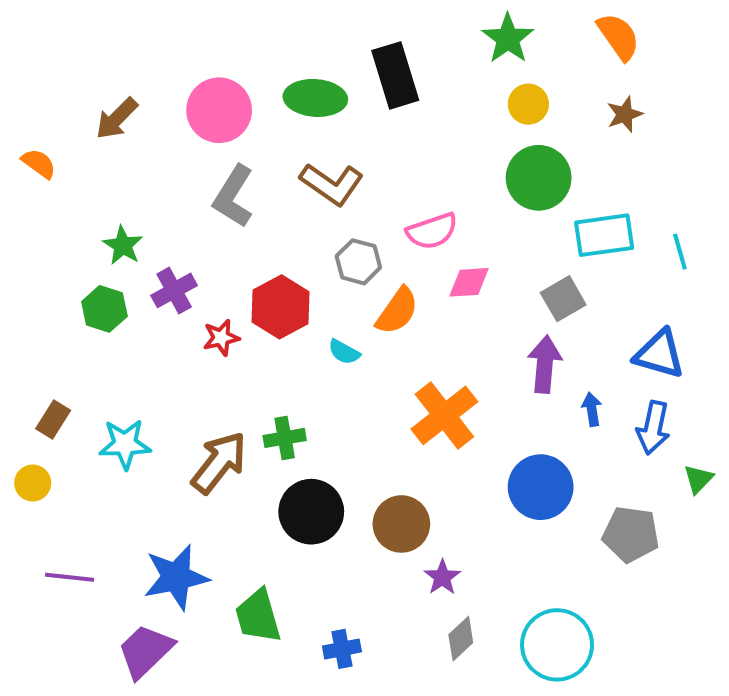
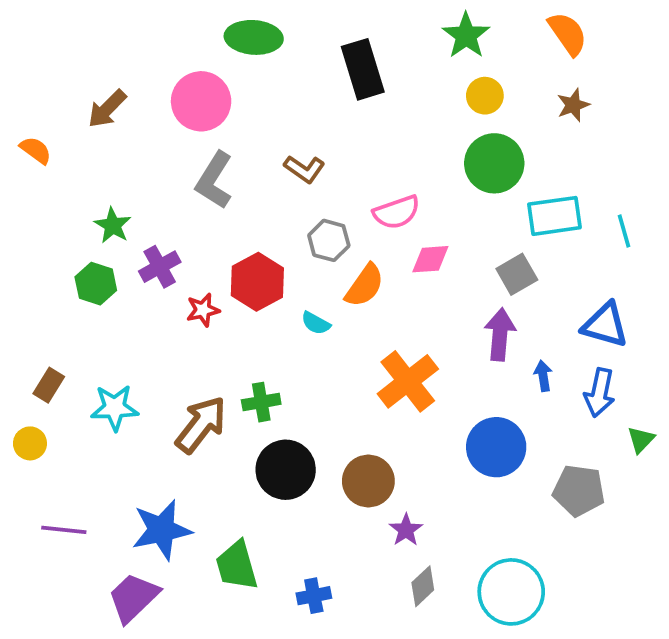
green ellipse: (315, 98) -> (254, 37), moved
brown L-shape: (332, 184) -> (304, 169), size x0.7

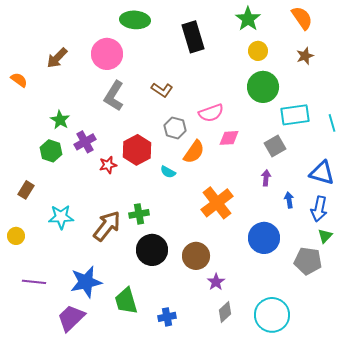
purple arrow: (500, 334) -> (266, 178), size x0.6
brown rectangle: (49, 385) -> (26, 190), moved
green triangle: (641, 440) -> (325, 236), moved

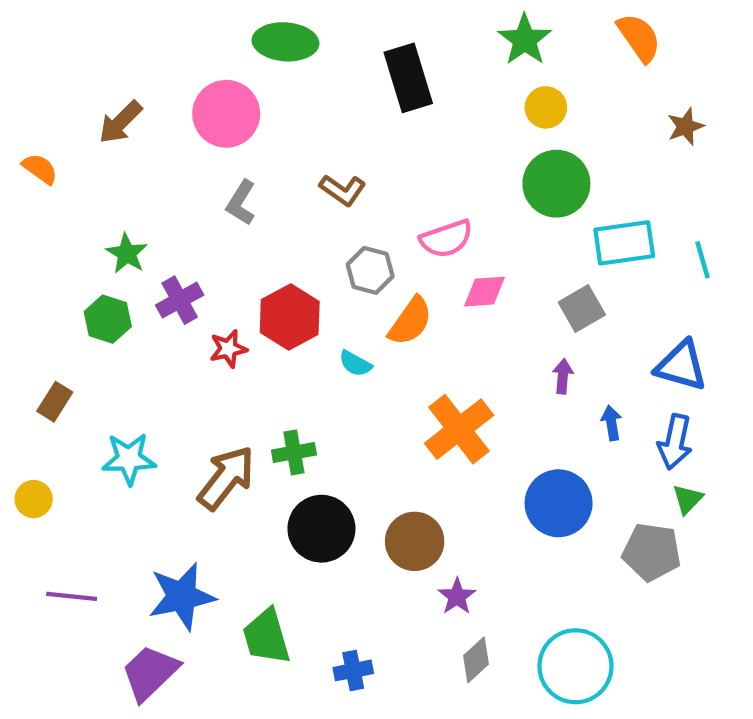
brown star: (305, 56) -> (686, 126), moved
gray L-shape: (114, 96) -> (241, 203), size x0.7

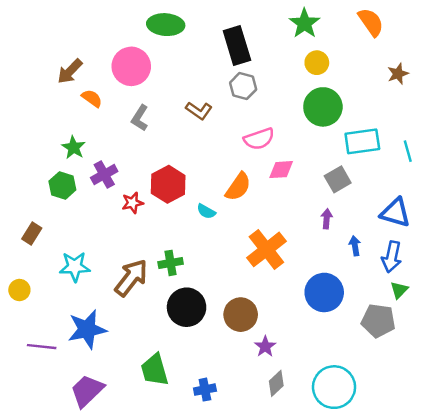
orange semicircle: (40, 169) -> (92, 98), moved
gray hexagon: (370, 270) -> (243, 86), moved
blue star: (182, 596) -> (87, 329), moved

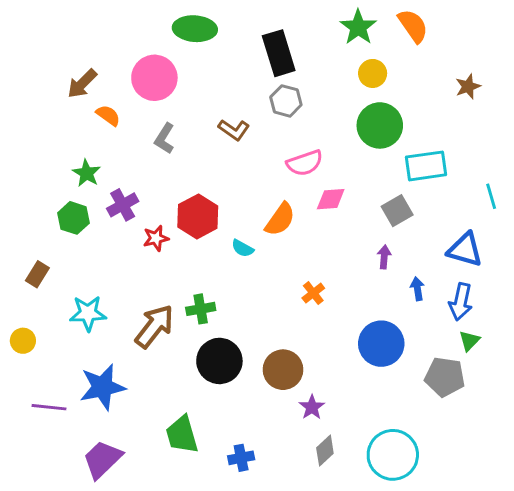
orange semicircle: (371, 22) -> (413, 26), moved
cyan line: (408, 151) -> (491, 196), moved
orange cross: (266, 249) -> (313, 293), size x0.5

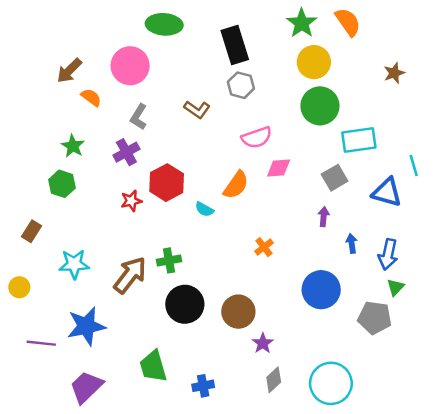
yellow circle: (373, 73) -> (314, 62), size x1.4
purple cross: (123, 205) -> (126, 152), moved
blue triangle: (465, 250) -> (387, 192), moved

